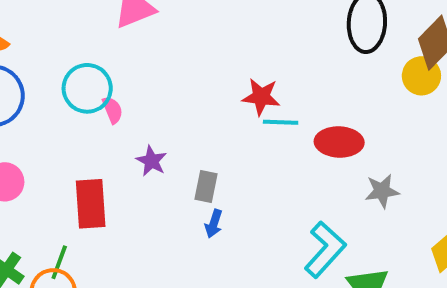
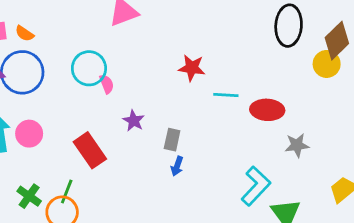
red star: (261, 97) -> (192, 68), moved
red rectangle: (91, 204) -> (90, 150), turned -32

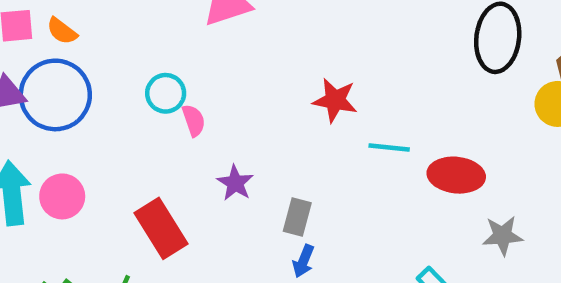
cyan circle: (89, 68) -> (166, 93), size x0.7

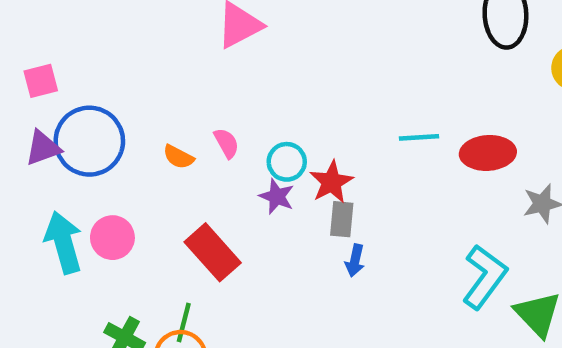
orange semicircle: (62, 31) -> (178, 157), moved
cyan circle: (166, 93) -> (287, 162), moved
red star: (335, 100) -> (331, 182), moved, turned -30

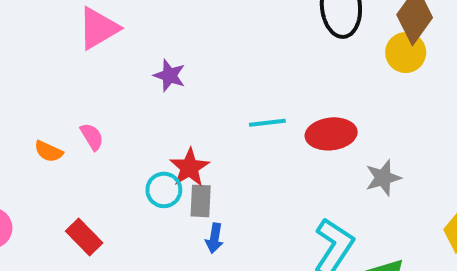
cyan circle: (287, 162) -> (164, 190), moved
purple star: (277, 196) -> (169, 75), moved
red rectangle: (213, 252) -> (84, 237), size x0.7

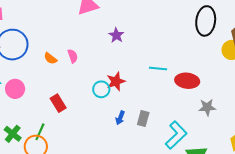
gray rectangle: (201, 201) -> (143, 119), moved

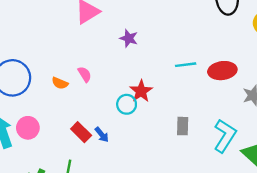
blue arrow: (120, 118) -> (102, 135), moved, turned -48

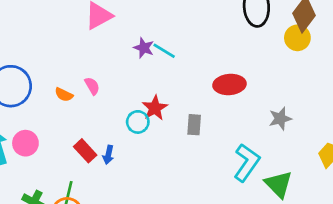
cyan line: (186, 65) -> (164, 51), moved, turned 36
red ellipse: (222, 71) -> (229, 84), moved
gray rectangle: (183, 126) -> (194, 125), moved
blue arrow: (102, 135) -> (108, 155), turned 49

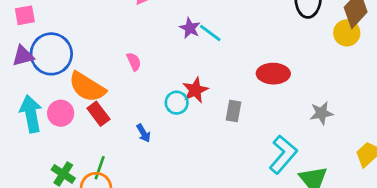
orange semicircle: (64, 95) -> (87, 87), moved, size x2.0
red rectangle: (85, 151) -> (98, 114), moved
blue arrow: (108, 155) -> (143, 133), turned -48

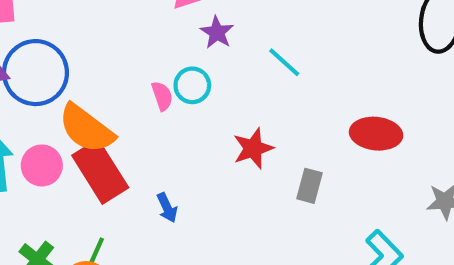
purple star: (190, 28) -> (217, 32), moved
cyan circle: (177, 103) -> (192, 85), moved
red rectangle: (98, 114) -> (100, 172), size x1.6

